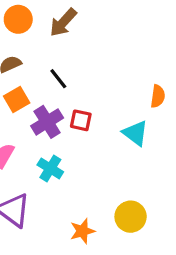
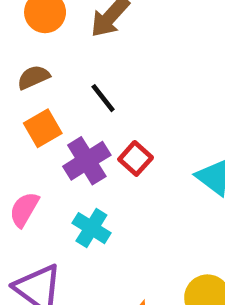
red square: (81, 120) -> (136, 158), turned 30

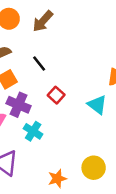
purple cross: (87, 161) -> (19, 105), moved, turned -35

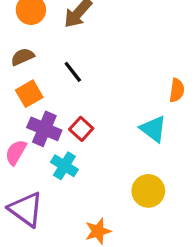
red square: (56, 95) -> (81, 129), moved
yellow circle: (94, 168) -> (148, 191), moved

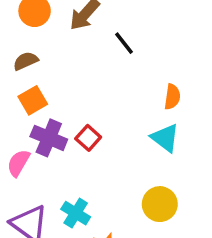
black line: (73, 72) -> (124, 43), moved
orange semicircle: (177, 90) -> (172, 97), moved
cyan cross: (64, 166) -> (76, 213), moved

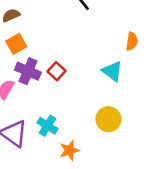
orange semicircle: (172, 97) -> (132, 41), moved

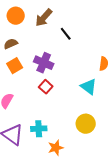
purple cross: (28, 71) -> (44, 63), moved
cyan cross: (47, 126) -> (39, 129), turned -35

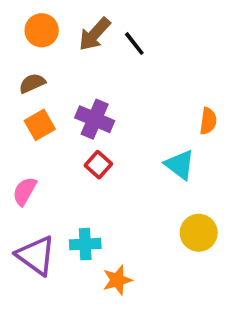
black line: (66, 34) -> (134, 44), moved
yellow circle: (86, 124) -> (199, 233), moved

